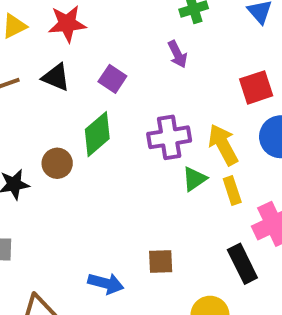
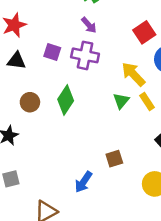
green diamond: (97, 134) -> (66, 100), moved
purple cross: (169, 137) -> (85, 55), moved, turned 36
brown circle: (57, 163) -> (30, 102), moved
blue arrow: (106, 283) -> (83, 182), turned 125

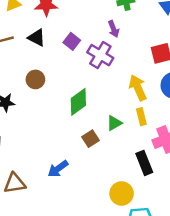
green diamond: (66, 100) -> (78, 102), moved
green triangle: (121, 101) -> (114, 123), moved
brown square: (114, 159) -> (90, 139), moved, turned -35

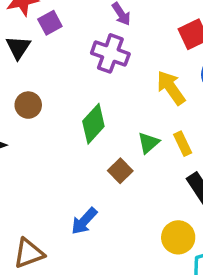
black triangle: (37, 38) -> (18, 47), turned 48
purple square: (72, 41) -> (50, 23), moved, turned 35
yellow rectangle: (141, 117) -> (183, 144), moved

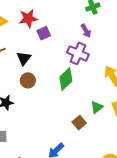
black triangle: (18, 47) -> (24, 58), moved
green diamond: (93, 124) -> (66, 79), moved

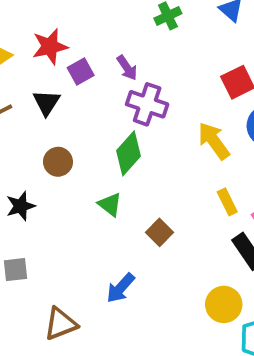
purple arrow: (86, 31) -> (127, 68), moved
black triangle: (24, 58) -> (46, 103), moved
green triangle: (97, 107) -> (110, 204), moved, turned -40

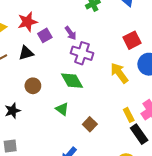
black triangle: (46, 103) -> (26, 53), turned 42
green diamond: (128, 153) -> (72, 81), turned -70
yellow rectangle: (227, 202) -> (129, 115), moved

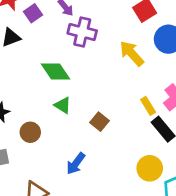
green diamond: (72, 81) -> (55, 72), moved
brown circle: (33, 86) -> (30, 132), moved

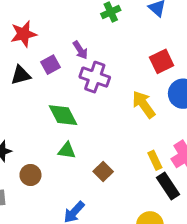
purple square: (33, 13) -> (51, 65), moved
green triangle: (63, 105) -> (67, 151), turned -30

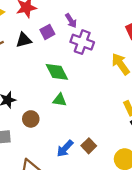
brown square: (103, 171) -> (89, 146), moved

